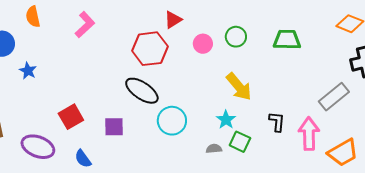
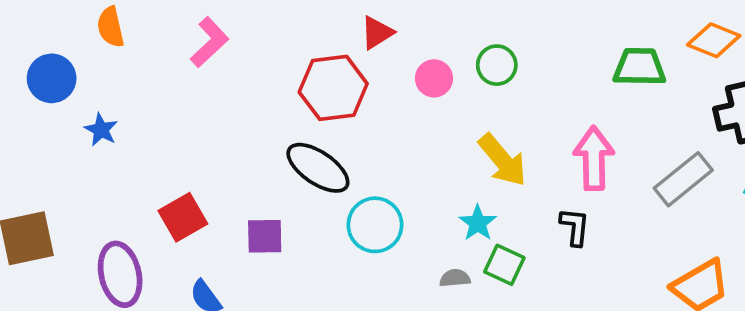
green trapezoid: (287, 40) -> (639, 67), moved
pink arrow: (309, 134) -> (594, 158), moved
purple ellipse: (38, 147) -> (120, 274), turned 56

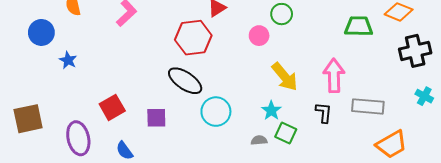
green circle: (497, 65) -> (282, 14), moved
pink circle: (434, 78) -> (259, 36), moved
gray rectangle: (683, 179) -> (368, 106), moved, turned 44

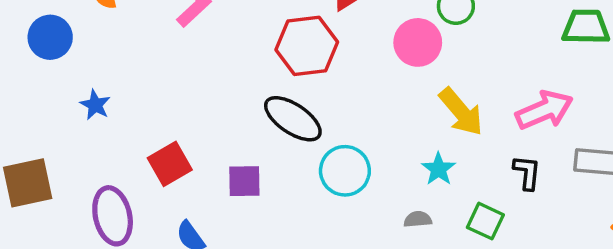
pink circle: (259, 36) -> (418, 42), size x1.4
blue star: (68, 60) -> (95, 105), moved
pink arrow: (334, 76) -> (544, 110), turned 68
green square: (286, 133) -> (485, 221), moved

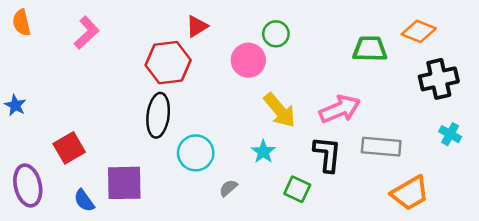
black ellipse: (293, 119) -> (158, 115), turned 63
black L-shape: (527, 172) -> (327, 154), size x1.4
purple square: (244, 181) -> (124, 183), moved, size x1.5
gray semicircle: (418, 219) -> (228, 188), moved, turned -36

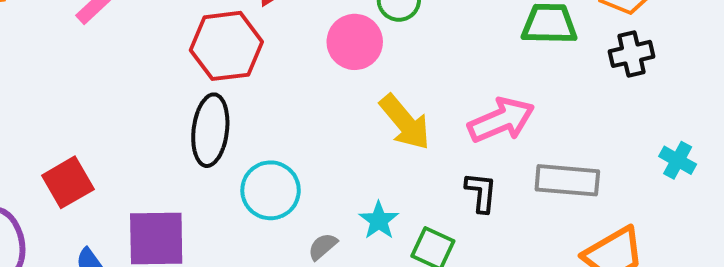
black cross: (439, 79) -> (631, 54), moved, size x0.7
cyan star: (263, 152) -> (379, 220), moved
black L-shape: (327, 154) -> (481, 192), size x0.7

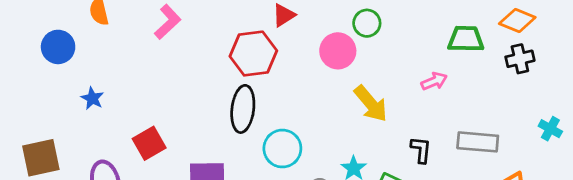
pink arrow: (501, 120) -> (434, 81), moved, size x0.6

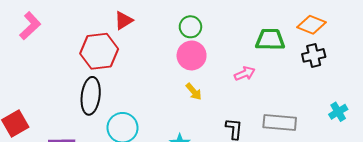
pink circle: (338, 51) -> (192, 55), moved
yellow arrow: (371, 104) -> (194, 92), size x0.6
cyan cross: (550, 129) -> (338, 112), turned 30

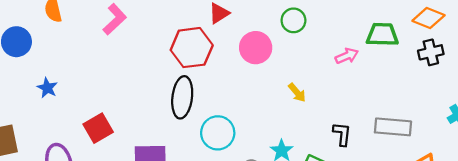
pink circle: (192, 55) -> (256, 48), moved
pink arrow: (245, 74) -> (347, 56), moved

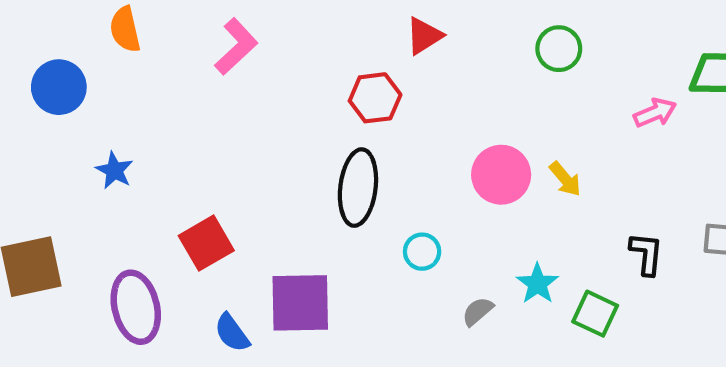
red hexagon: (192, 48) -> (375, 98), size x0.7
pink circle: (256, 48) -> (501, 175), moved
cyan circle: (218, 133) -> (422, 252), size x0.6

